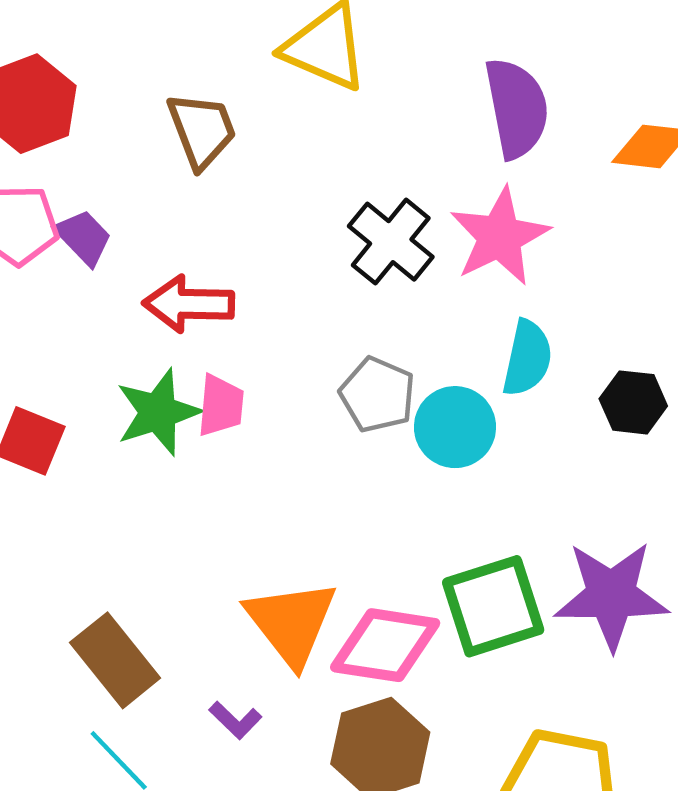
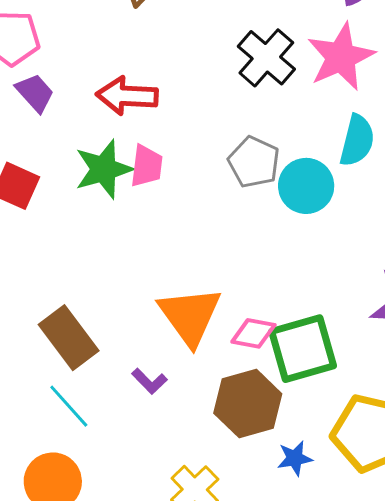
purple trapezoid: (84, 237) -> (35, 93), moved
green square: (493, 606) -> (303, 349), moved
pink diamond: (385, 645) -> (253, 333), size x0.6

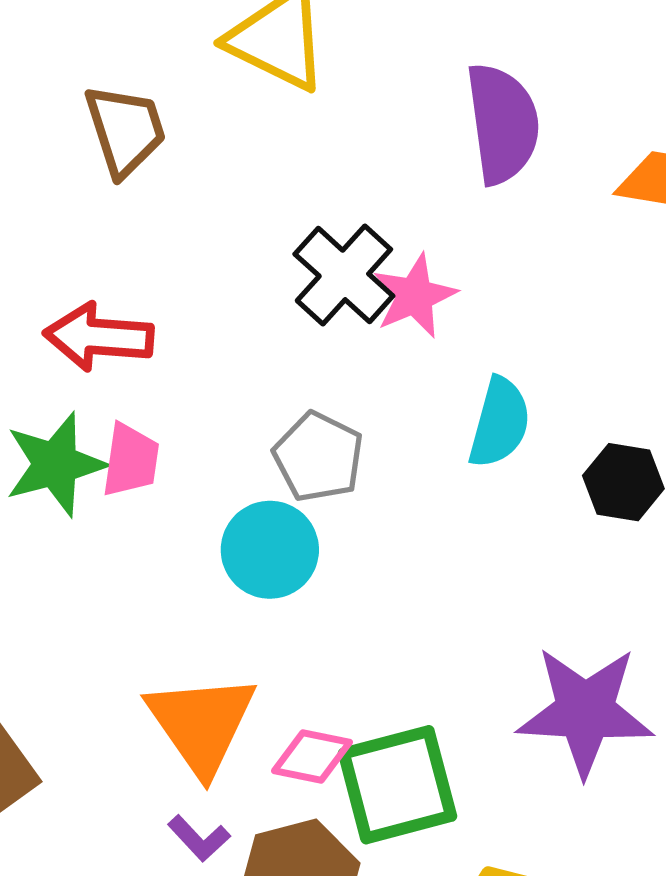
pink star: (341, 57) -> (415, 296), moved, size x0.7
cyan circle: (306, 186) -> (270, 550), moved
purple L-shape: (149, 381) -> (199, 838), moved

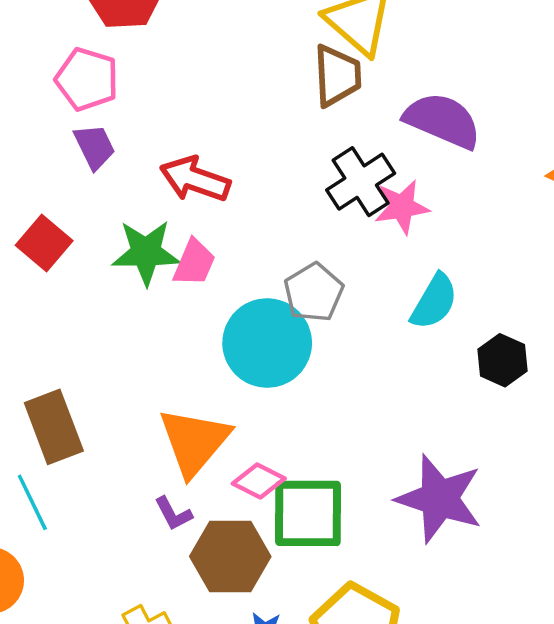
purple semicircle: (503, 123) -> (443, 121), moved, turned -74
brown trapezoid: (125, 130) -> (337, 76), moved
cyan circle: (270, 550) -> (267, 343), size x1.4

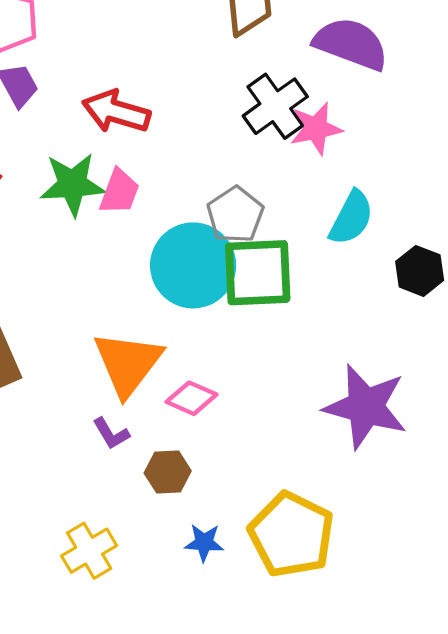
green square: (308, 513) -> (258, 273), moved
brown hexagon: (230, 557) -> (168, 472), size x0.6

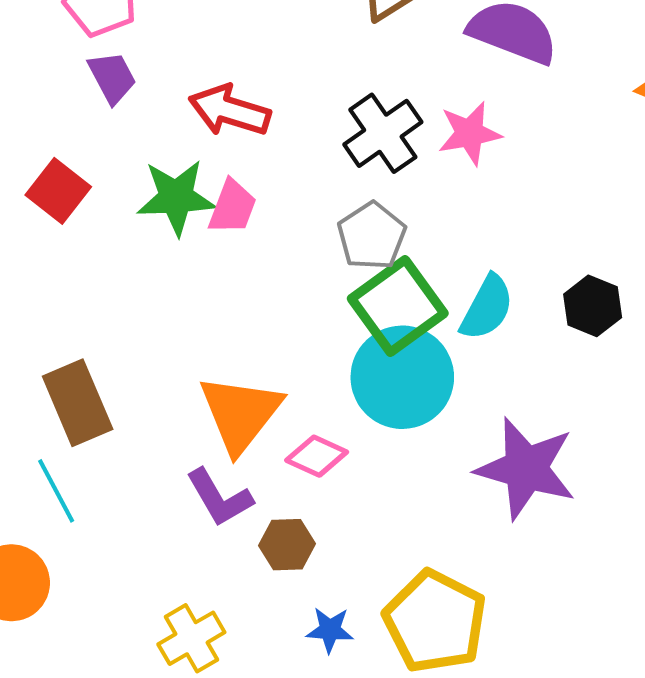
black cross: (275, 106) -> (383, 133), moved
cyan semicircle: (351, 218) -> (487, 308), moved
cyan circle: (193, 265) -> (402, 377), moved
green square: (258, 273) -> (398, 306), turned -34
purple L-shape: (111, 434) -> (219, 498), size x1.5

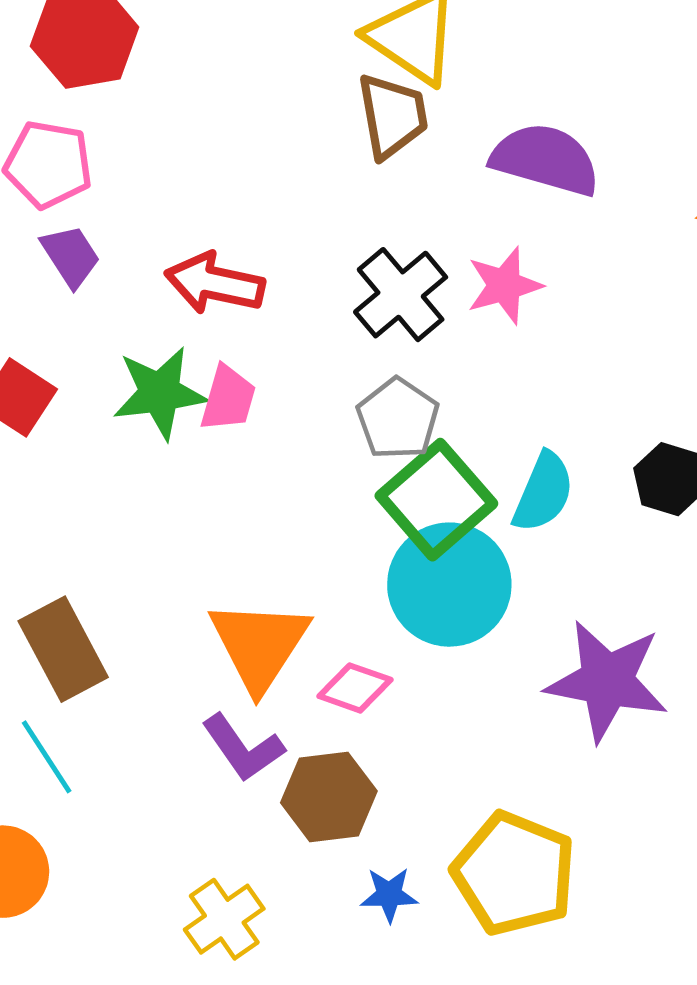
brown hexagon: (287, 545) -> (329, 797), size x1.4

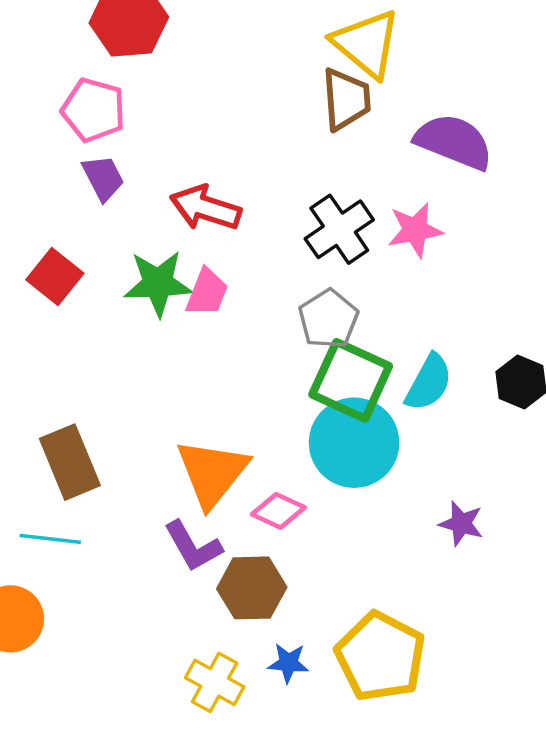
green square: (436, 500) -> (351, 380), turned -30
purple star: (607, 681) -> (461, 524), size x0.5
cyan line: (47, 757) -> (50, 539), turned -56
yellow cross: (224, 919) -> (215, 682), moved, turned -32

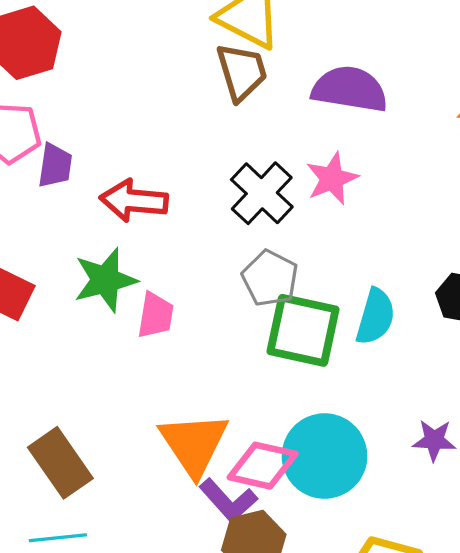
purple trapezoid: (103, 178) -> (55, 166), moved, turned 48
pink trapezoid: (207, 292) -> (156, 315), moved
cyan circle: (354, 443) -> (325, 456), moved
pink diamond: (278, 511) -> (263, 466), size x1.4
purple L-shape: (193, 546) -> (228, 500), moved

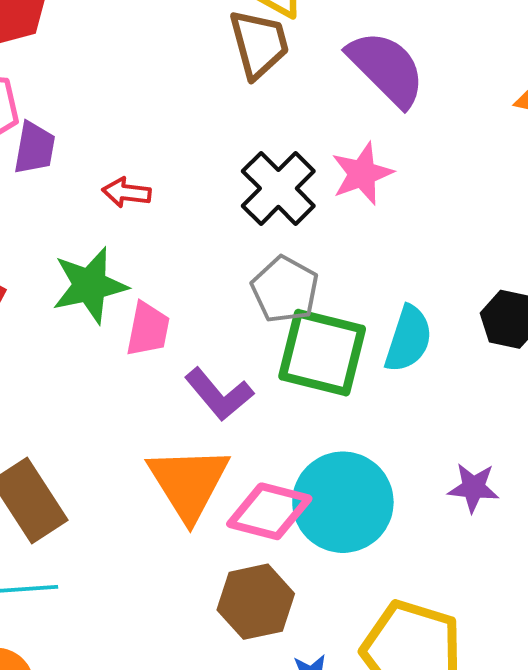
purple semicircle: (350, 89) -> (386, 68), turned 34
red arrow: (134, 201) -> (126, 193), size x0.6
purple L-shape: (228, 500) -> (219, 394), moved

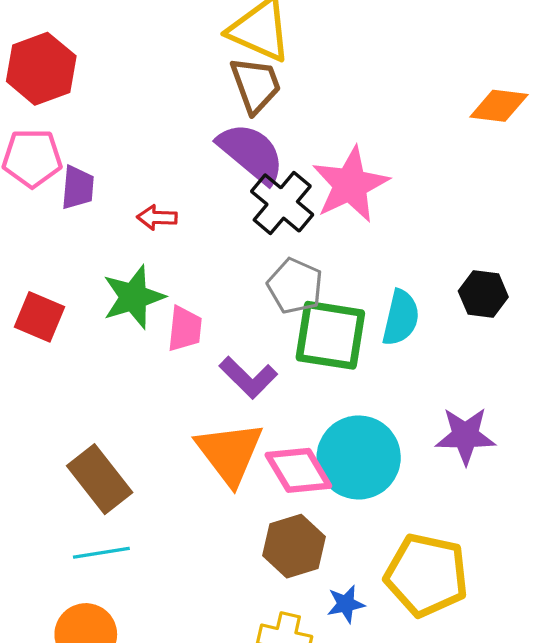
purple semicircle: (386, 68) -> (251, 153), moved
pink star: (362, 174) -> (350, 185), size x1.5
purple star: (473, 488) -> (465, 436), size x1.4
pink diamond: (269, 511) -> (298, 470), turned 50

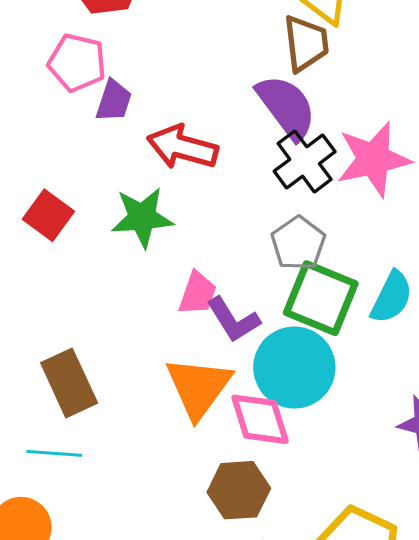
red arrow: (157, 218) -> (182, 147), size x1.8
pink trapezoid: (185, 329) -> (198, 293), moved
cyan circle: (359, 457) -> (294, 368), moved

